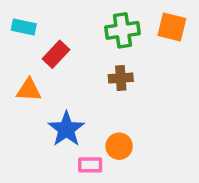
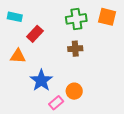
pink rectangle: (90, 165) -> (56, 103), turned -40

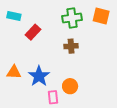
orange triangle: (18, 56) -> (14, 72), moved
pink rectangle: (56, 103) -> (53, 97), turned -56

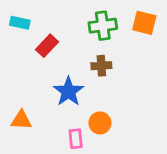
orange triangle: (14, 72) -> (21, 120), moved
blue star: (39, 76) -> (68, 91), moved

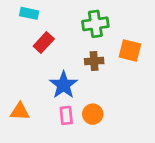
cyan rectangle: (20, 23) -> (29, 13), moved
orange square: (144, 23) -> (130, 50), moved
pink rectangle: (76, 139) -> (66, 115), moved

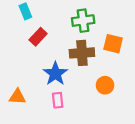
cyan rectangle: (29, 13) -> (25, 11), turned 56
brown cross: (94, 61) -> (82, 53), size x1.5
orange circle: (93, 114) -> (105, 85), moved

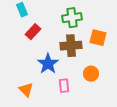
orange triangle: (17, 97) -> (26, 90), moved, turned 42
pink rectangle: (58, 100) -> (64, 86), moved

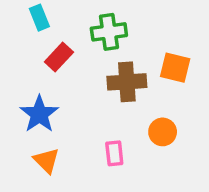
green cross: (72, 18) -> (109, 32), moved
blue star: (48, 64) -> (39, 114), moved

